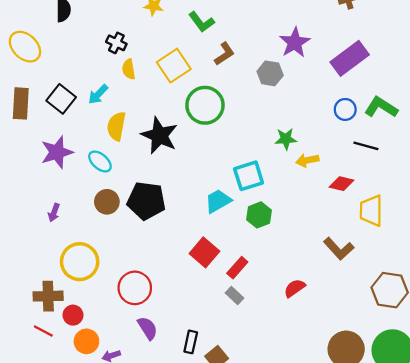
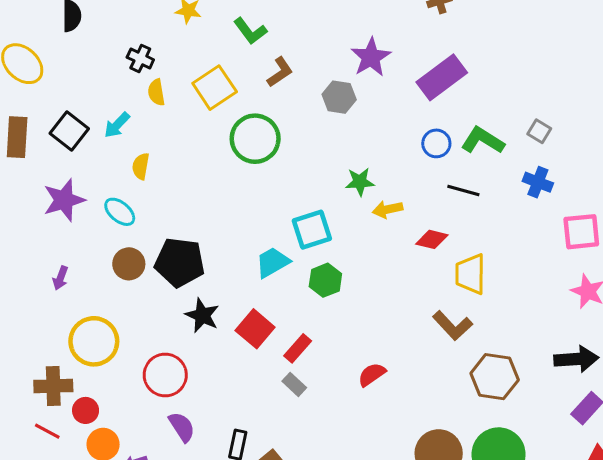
yellow semicircle: (116, 126) -> (141, 166), size x0.7
black star: (159, 135) -> (202, 315), moved, size x0.7
brown L-shape: (339, 249) -> (453, 326), moved

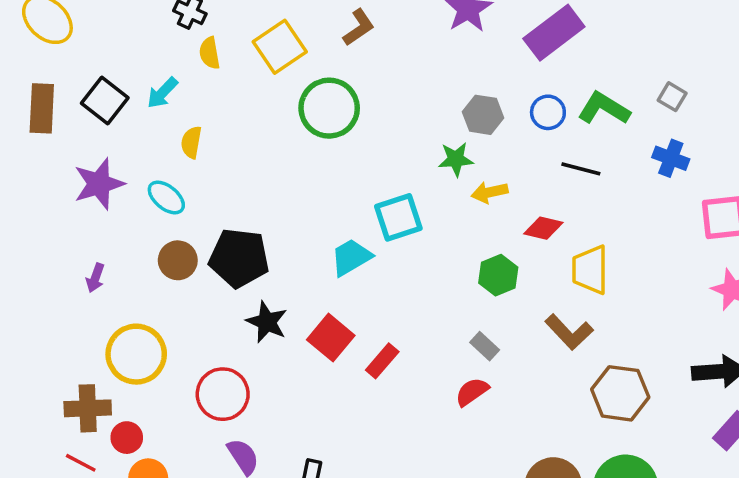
gray hexagon: (339, 97) -> (483, 115), moved
green hexagon: (325, 280) -> (498, 275), moved
gray rectangle: (294, 384) -> (485, 346), moved

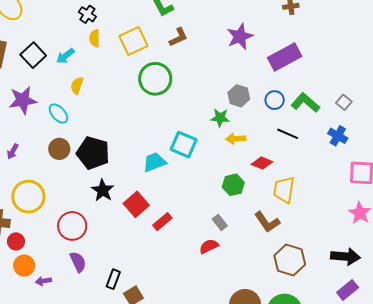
cyan square: (398, 217) -> (184, 145), turned 32

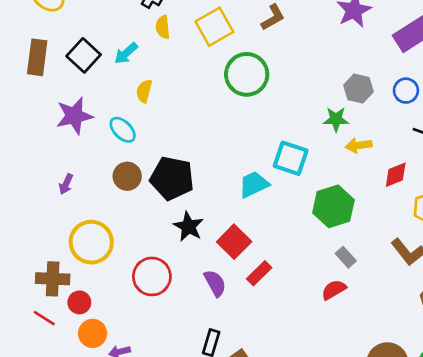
red diamond: (262, 163) -> (396, 175), turned -40
green hexagon: (233, 185) -> (333, 206), moved, size x1.4
red rectangle: (162, 222) -> (259, 273), moved
purple semicircle: (78, 262) -> (215, 283), moved

